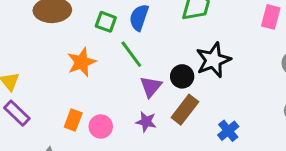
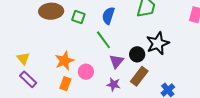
green square: (106, 22) -> (78, 17), moved
orange star: (82, 62) -> (64, 61), moved
pink circle: (101, 126) -> (86, 72), moved

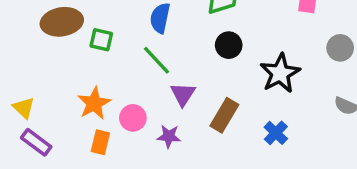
green square: (78, 17) -> (101, 40), moved
black star: (158, 43) -> (280, 73), moved
black circle: (137, 54) -> (229, 45), moved
purple star: (114, 84) -> (169, 136), moved

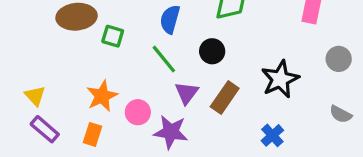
black circle: (229, 45) -> (212, 51), moved
brown rectangle: (224, 115) -> (225, 97), moved
purple star: (169, 136) -> (171, 132), size x1.5
orange rectangle: (100, 142) -> (93, 134), moved

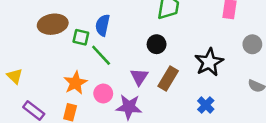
blue semicircle: (170, 19) -> (103, 25), moved
green line: (164, 59) -> (101, 55), moved
yellow triangle: (35, 96) -> (15, 76), moved

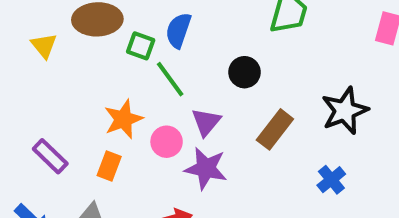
black circle: (157, 44) -> (245, 72), moved
yellow triangle: (15, 76) -> (44, 46), moved
purple triangle: (139, 77) -> (206, 122), moved

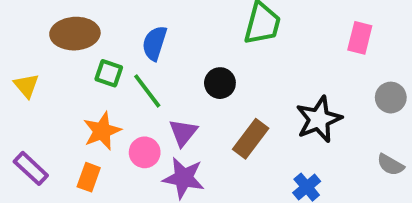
yellow triangle: (44, 46) -> (26, 86), moved
green square: (141, 46) -> (109, 73), moved

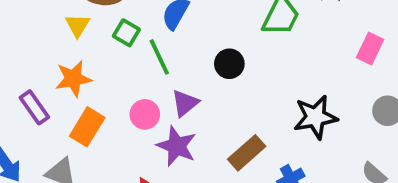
yellow triangle: (26, 86) -> (78, 25), moved
orange star: (102, 131) -> (73, 79), moved
brown rectangle: (251, 139) -> (247, 153), moved
orange rectangle: (89, 177) -> (87, 127), size x1.4

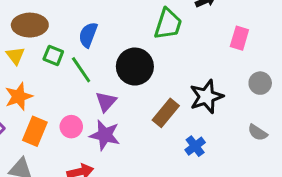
black circle: (229, 64) -> (135, 67), size x1.6
pink circle: (145, 114) -> (71, 127), moved
brown rectangle: (247, 153) -> (166, 113), moved

